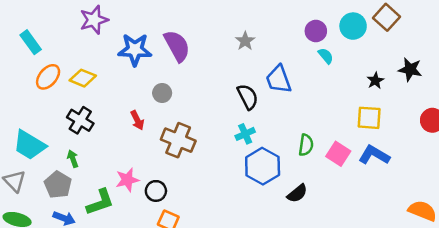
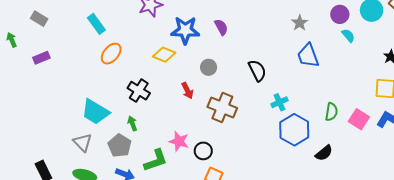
gray star: (245, 41) -> (300, 23), moved
purple semicircle: (177, 46) -> (221, 27), size x0.6
yellow diamond: (83, 78) -> (164, 55), moved
black semicircle: (248, 97) -> (257, 70), moved
pink star: (127, 180) -> (179, 141), turned 30

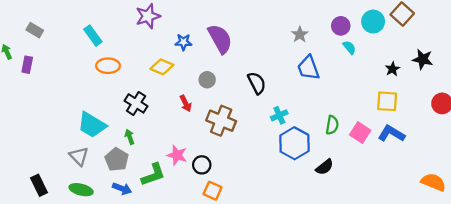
purple semicircle: (221, 27) -> (220, 39), size x1.8
blue star: (185, 30) -> (183, 42), size x0.6
orange ellipse: (111, 54) -> (108, 66), turned 50
purple rectangle: (41, 58) -> (27, 65), moved, turned -56

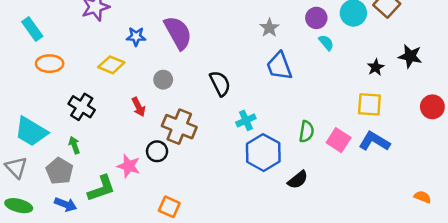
black circle: (202, 165) -> (157, 151), moved
orange semicircle: (433, 182) -> (423, 197), size x0.6

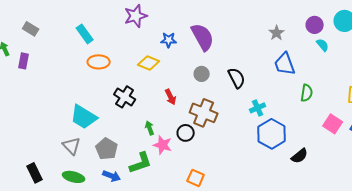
gray circle: (163, 80) -> (202, 74), moved
green semicircle: (306, 132) -> (307, 93), moved
green arrow: (74, 145) -> (150, 128), moved

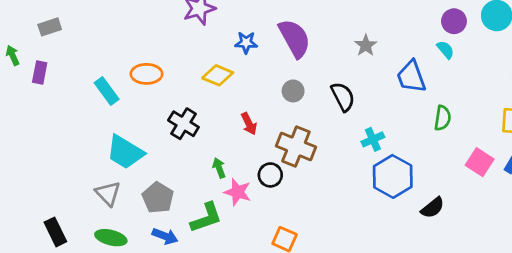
gray rectangle: (31, 29) -> (50, 27), turned -49
gray star: (277, 33) -> (366, 45), moved
cyan rectangle: (85, 34) -> (107, 91), moved
cyan semicircle: (323, 45) -> (445, 50), moved

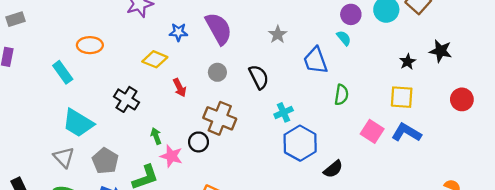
orange ellipse: (146, 74) -> (90, 45), moved
red arrow: (249, 124) -> (180, 88), moved

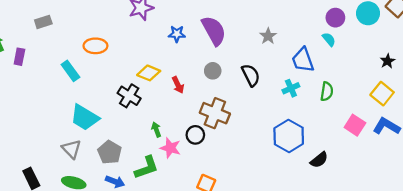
gray rectangle: (15, 19) -> (43, 22), moved
yellow diamond: (155, 59) -> (149, 73), moved
yellow square: (402, 97) -> (382, 94), turned 35
cyan cross: (284, 112) -> (291, 88), moved

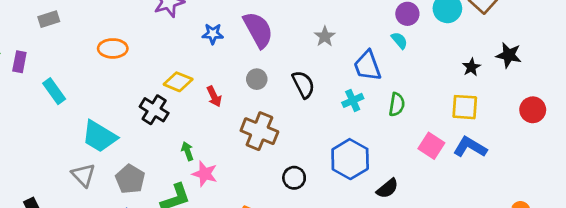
cyan rectangle: (70, 71) -> (54, 91), moved
yellow square: (382, 94) -> (465, 107), turned -35
black circle: (195, 135) -> (294, 178), moved

